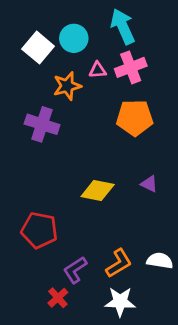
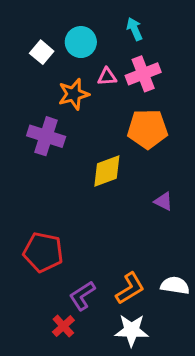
cyan arrow: (123, 26) -> (134, 29), size x0.6
white square: (38, 48) -> (42, 52), size x0.7
yellow diamond: (98, 191) -> (107, 171), moved, turned -32

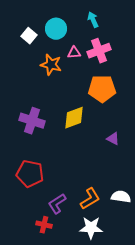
orange star: (74, 94) -> (51, 65), turned 30
purple cross: (46, 136) -> (32, 121), moved
red cross: (63, 326) -> (44, 225), turned -35

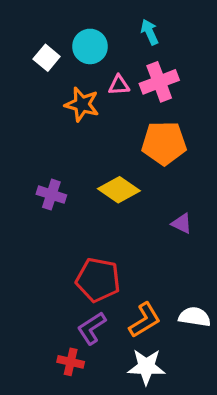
yellow diamond: (74, 118) -> (119, 190), turned 55
purple cross: (32, 121) -> (51, 195), size x0.7
red pentagon: (30, 174) -> (98, 280), moved

